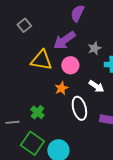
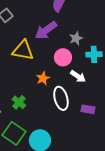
pink circle: (70, 65) -> (63, 57), moved

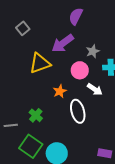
yellow triangle: (23, 50) -> (40, 63), turned -30
purple rectangle: (88, 109) -> (105, 153), moved

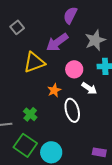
gray star: (93, 51) -> (95, 40), moved, size x1.5

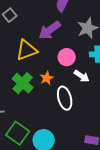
green cross: (30, 114) -> (23, 83), moved, size x1.5

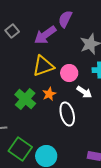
purple arrow: (50, 30) -> (45, 35), moved
yellow triangle: (27, 50) -> (43, 66), moved

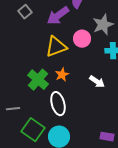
pink circle: (69, 73) -> (82, 39), moved
white arrow: (84, 92) -> (97, 82), moved
white ellipse: (67, 114) -> (58, 104), moved

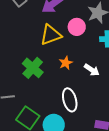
orange star: (62, 75) -> (66, 63), moved
white ellipse: (58, 104) -> (70, 100), moved

